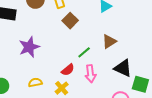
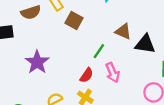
brown triangle: (109, 41) -> (123, 31), turned -49
black triangle: (123, 68) -> (145, 44), moved

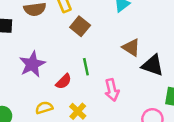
green line: (99, 51) -> (86, 67), moved, turned -56
red semicircle: (87, 75) -> (64, 81), moved

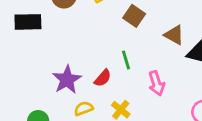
brown square: (80, 26) -> (134, 16), moved
purple star: (32, 64) -> (67, 80), moved

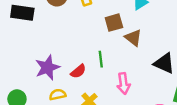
brown square: (134, 16) -> (114, 23), turned 30
brown triangle: (174, 35) -> (133, 38), moved

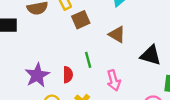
brown square: (114, 23) -> (81, 20), moved
red semicircle: (78, 71) -> (68, 75), turned -42

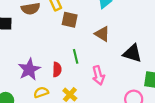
brown square: (81, 20) -> (70, 20), turned 35

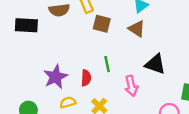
brown triangle: (102, 34) -> (137, 29), moved
black triangle: (132, 53) -> (155, 64), moved

